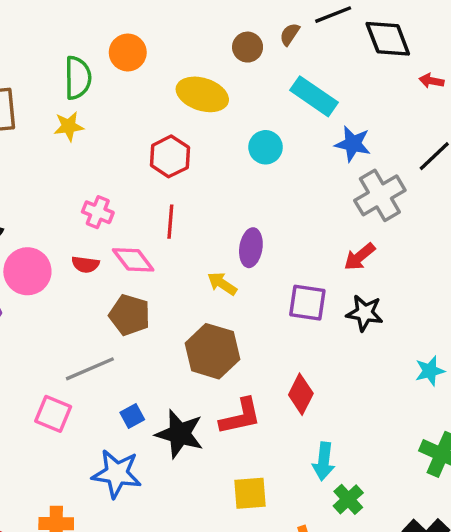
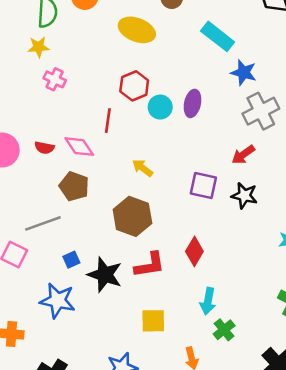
cyan circle: (266, 147) -> (160, 107), moved
red hexagon: (170, 156) -> (134, 86), moved
pink cross: (98, 212) -> (55, 79), moved
purple ellipse: (251, 248) -> (192, 103), moved

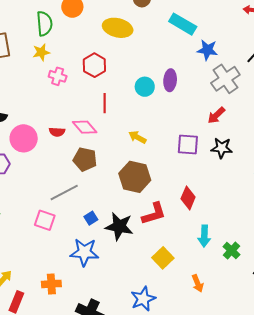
red hexagon: (134, 86) -> (94, 65), moved
yellow square: (153, 321) -> (163, 258), turned -35
green cross: (224, 330) -> (231, 251), moved

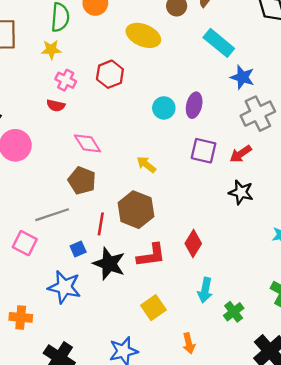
red line: (105, 103) -> (101, 224), moved
red semicircle: (57, 132) -> (56, 106), moved
purple square: (188, 144) -> (204, 151), moved

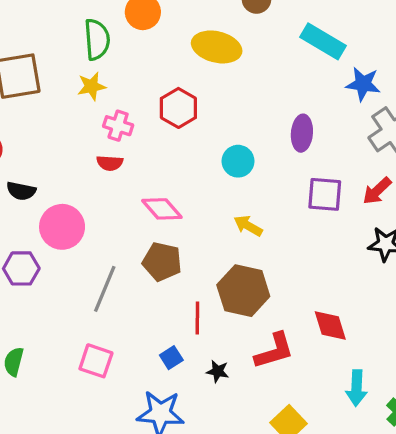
cyan circle: (164, 108) -> (238, 161), moved
gray line: (52, 215) -> (105, 289), moved, turned -40
red diamond: (193, 243) -> (330, 325), turned -40
black star: (109, 264) -> (218, 371), size x0.5

